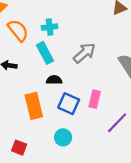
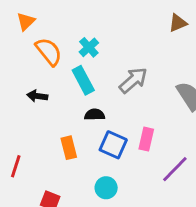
cyan cross: (50, 27) -> (89, 47), turned -35
orange rectangle: (34, 106) -> (69, 148), size x0.7

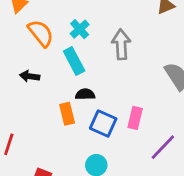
gray arrow: (133, 80) -> (121, 44), moved, turned -52
orange rectangle: (69, 148) -> (67, 114), moved

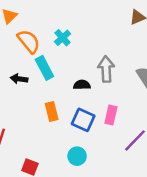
gray arrow: (121, 44) -> (106, 69), moved
cyan rectangle: (74, 61) -> (44, 68), moved
black semicircle: (85, 94) -> (82, 85), moved

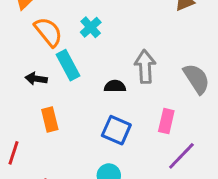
orange rectangle: (52, 111) -> (50, 120), moved
pink rectangle: (111, 115) -> (166, 121), moved

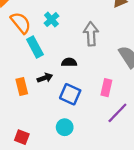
gray arrow: (145, 67) -> (91, 34), moved
black arrow: (36, 79) -> (45, 78), moved, turned 152

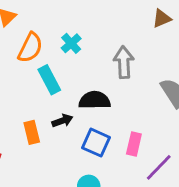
orange semicircle: (21, 23) -> (30, 48), turned 65
black semicircle: (69, 62) -> (95, 100), size x1.5
pink rectangle: (106, 88) -> (134, 144), moved

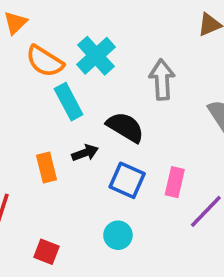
cyan cross: (71, 43) -> (96, 56), size x1.5
orange semicircle: (30, 48) -> (45, 61), turned 96
black semicircle: (95, 100) -> (125, 127), turned 32

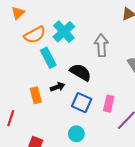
orange semicircle: (45, 61) -> (35, 35), turned -60

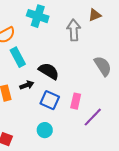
cyan cross: (64, 32) -> (38, 16), moved, turned -30
gray arrow: (101, 45) -> (74, 30), moved

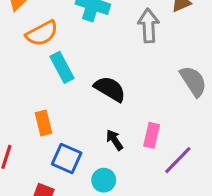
black arrow: (27, 85) -> (115, 140), moved, turned -104
blue square: (50, 100) -> (67, 159), moved

